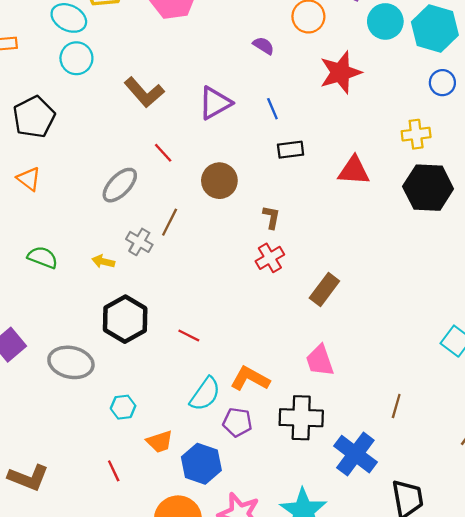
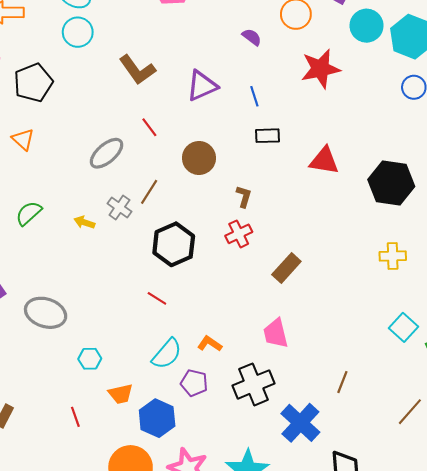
yellow cross: (416, 134) -> (393, 256), moved
green semicircle: (43, 257) -> (29, 213), turned -68
black hexagon: (125, 319) -> (174, 244), moved
orange L-shape: (250, 379) -> (210, 344), size x0.7
black cross: (301, 418) -> (253, 384), turned -30

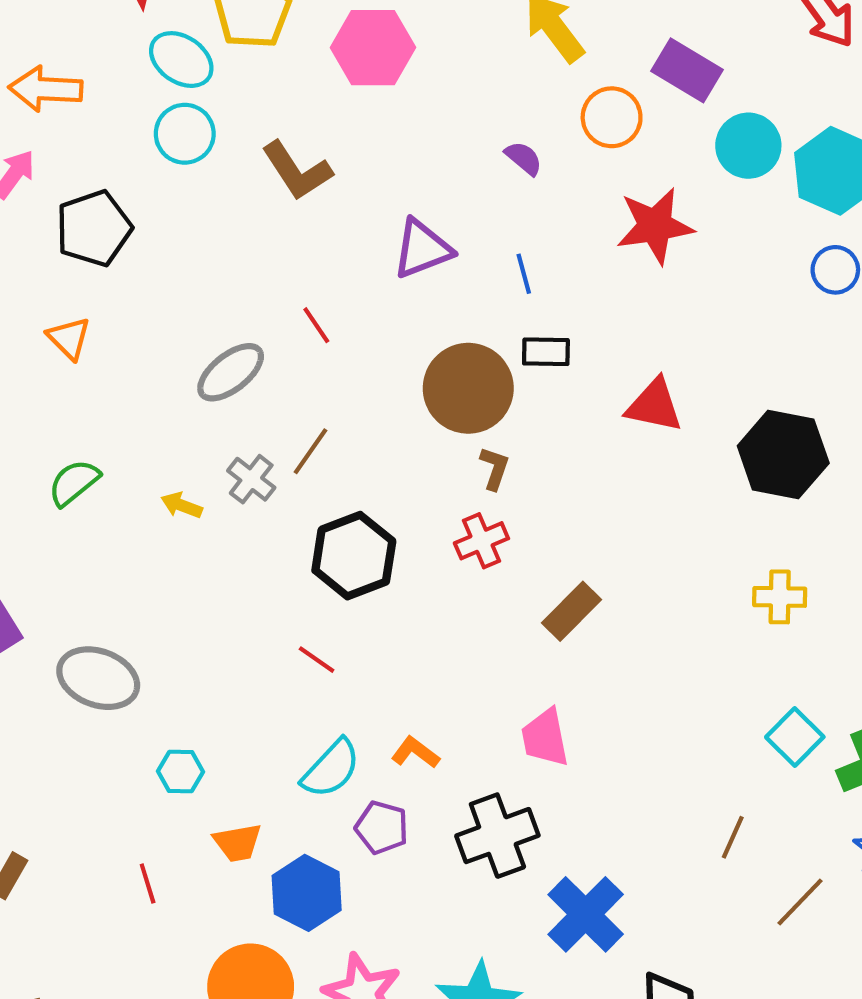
brown L-shape: (137, 70) -> (297, 171), moved
brown circle: (199, 158) -> (468, 388), moved, size x1.4
brown line: (342, 382) -> (733, 837), moved

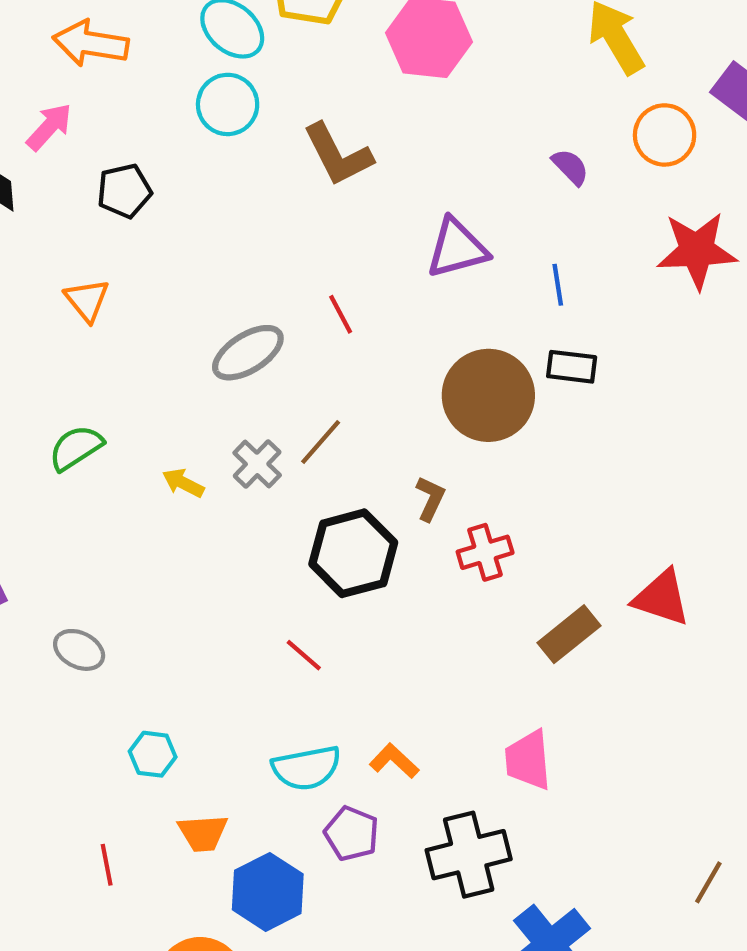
black pentagon: (94, 228) -> (124, 191), size x0.7
red triangle: (654, 405) -> (662, 598), moved
brown L-shape: (495, 468) -> (430, 499), moved
gray ellipse: (98, 678) -> (79, 650), size x0.6
cyan semicircle: (331, 769) -> (306, 768), turned 30

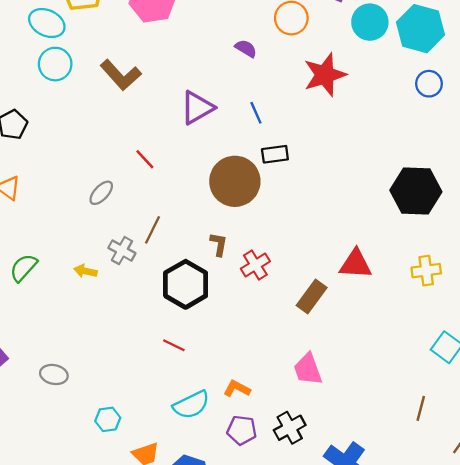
gray ellipse: (248, 353) -> (101, 193), size x0.7
purple pentagon: (352, 834) -> (242, 430), moved
black cross: (469, 855) -> (290, 428), size x0.7

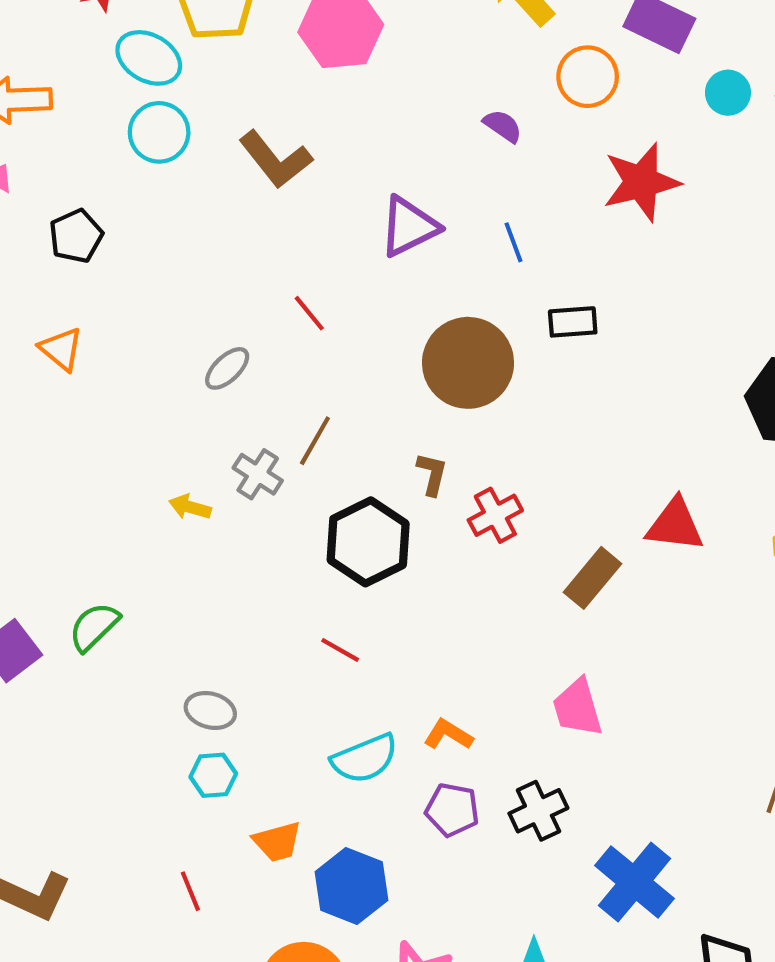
cyan circle: (370, 22) -> (728, 93), size x0.7
black rectangle: (275, 154) -> (573, 322), moved
green semicircle: (23, 268) -> (94, 627), moved
gray ellipse: (54, 374) -> (210, 710), moved

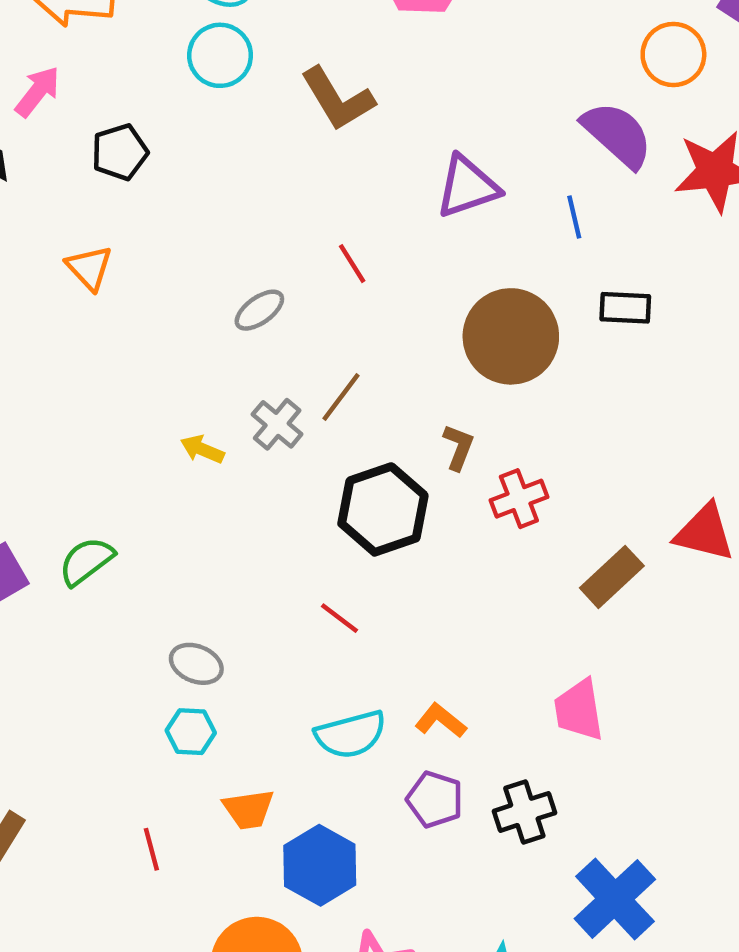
purple semicircle: (503, 126) -> (617, 135), moved, size x1.8

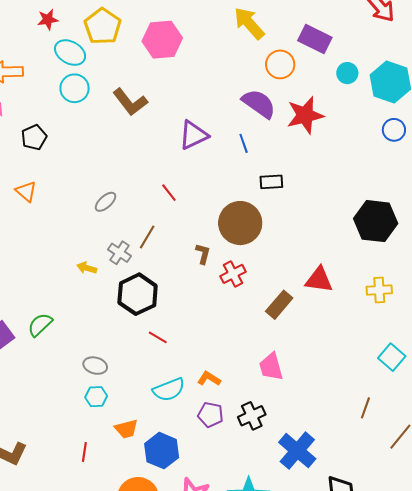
red line: (352, 264) -> (169, 193), moved
brown circle: (511, 336) -> (240, 223), moved
black hexagon: (383, 509) -> (138, 294), moved
red line: (151, 849) -> (84, 452), turned 30

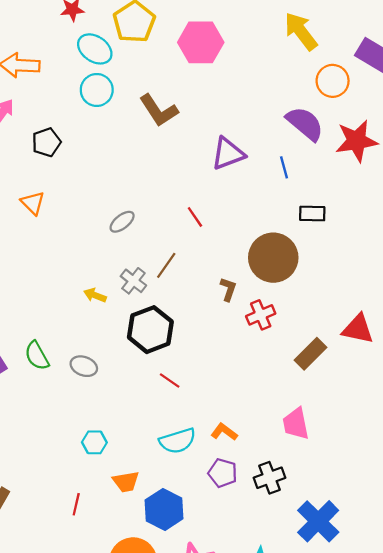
green semicircle: (40, 325) -> (37, 356), turned -80
gray ellipse: (95, 366) -> (84, 366), moved

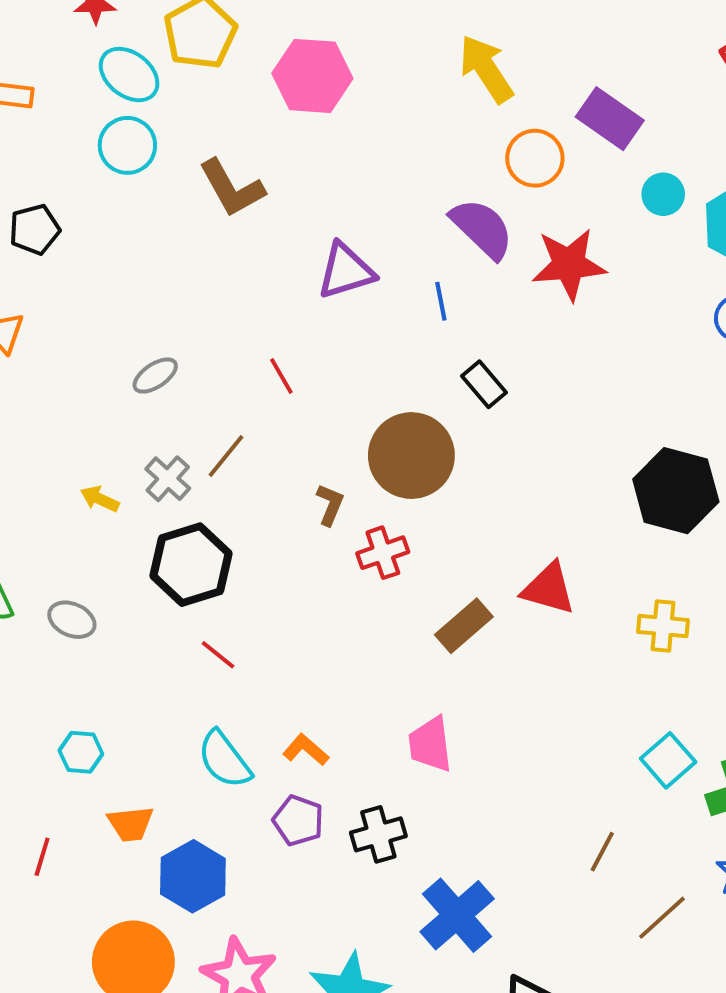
black rectangle: (312, 214) -> (484, 384), turned 45
cyan semicircle: (178, 441) -> (224, 760), turned 66

